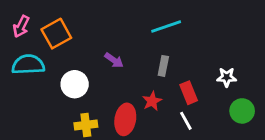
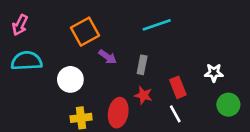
orange square: (56, 34) -> (85, 32), moved
gray rectangle: (163, 66) -> (142, 65), moved
red star: (152, 101) -> (143, 95), turned -30

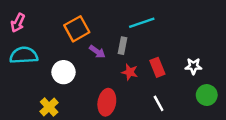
gray rectangle: (142, 65) -> (122, 46), moved
red rectangle: (178, 87) -> (157, 67), moved
red star: (143, 95) -> (130, 72), moved
yellow cross: (81, 118) -> (49, 107), moved, turned -36

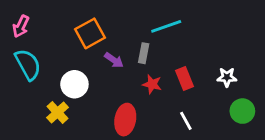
cyan semicircle: (24, 55) -> (28, 64), turned 64
yellow cross: (49, 107) -> (58, 112), moved

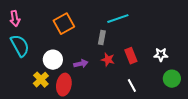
pink arrow: (21, 26) -> (15, 19), turned -35
purple arrow: (114, 60) -> (81, 64), moved, turned -48
red ellipse: (125, 120) -> (64, 85), moved

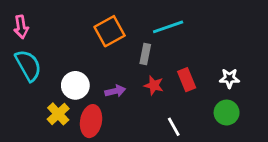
orange square: (64, 24) -> (110, 31), moved
green circle: (172, 79) -> (227, 113), moved
white line: (132, 86) -> (174, 127), moved

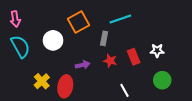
white star: (229, 78) -> (157, 51), moved
white circle: (75, 85) -> (53, 40), moved

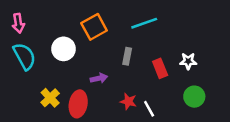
gray rectangle: (104, 38) -> (127, 56), moved
red star: (110, 61) -> (128, 101), moved

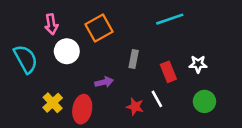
pink arrow: (18, 23) -> (51, 24), moved
cyan line: (144, 23) -> (170, 19), moved
white line: (149, 109) -> (157, 99), moved

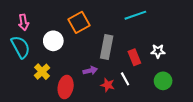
pink arrow: (51, 24) -> (24, 22), moved
gray rectangle: (134, 59) -> (107, 47), size x1.6
purple arrow: (104, 82) -> (90, 71), moved
yellow cross: (53, 103) -> (42, 72), moved

